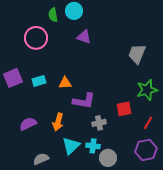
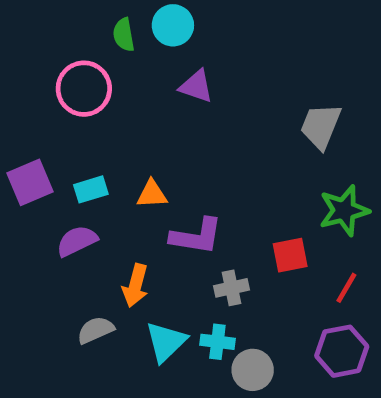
purple semicircle: (28, 124) -> (77, 241), moved
gray semicircle: (41, 159) -> (96, 330), moved

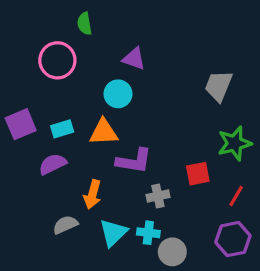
cyan circle: (173, 25) -> (118, 94), moved
orange triangle: (152, 194) -> (104, 132), size x1.4

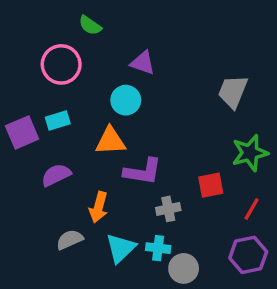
green semicircle: (85, 24) -> (90, 25), turned -45
cyan rectangle: (62, 129) -> (58, 121), moved

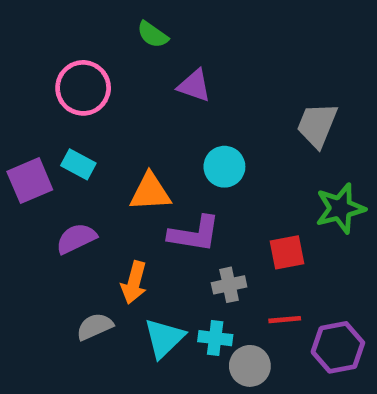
green semicircle: (90, 25) -> (153, 35), moved
cyan circle: (126, 100) -> (224, 167), moved
cyan rectangle: (58, 121) -> (78, 164), turned 45
red line: (252, 209) -> (285, 320), moved, turned 55

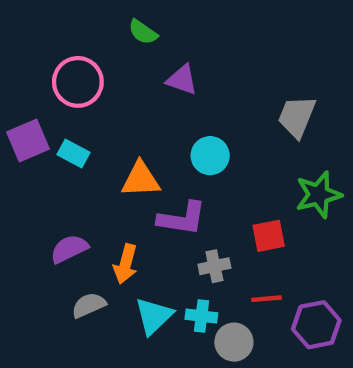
purple square: (30, 181) -> (28, 140), moved
purple semicircle: (76, 238) -> (69, 249), moved

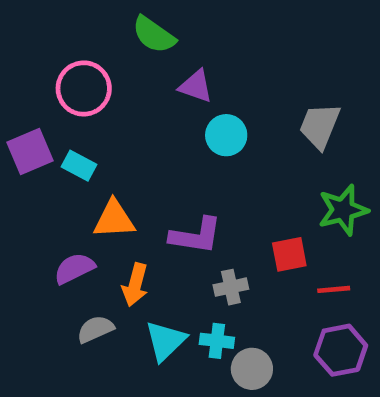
green semicircle: (143, 32) -> (154, 35), size x1.4
cyan circle: (210, 156) -> (226, 135), moved
orange triangle: (141, 179) -> (114, 219), moved
red line: (266, 299) -> (334, 289), moved

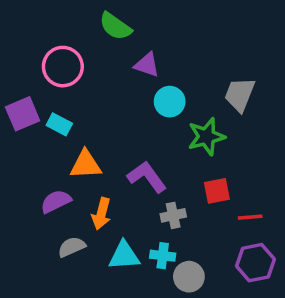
green star: (343, 210) -> (206, 137), moved
purple L-shape: (196, 236) -> (147, 177), turned -135
cyan triangle: (165, 341) -> (124, 256), turned 40

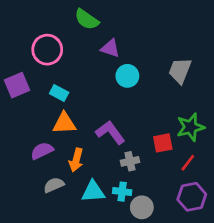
cyan rectangle: (59, 124) -> (59, 93), moved
green star: (206, 137) -> (190, 127), moved
red line: (250, 217) -> (188, 163), turned -48

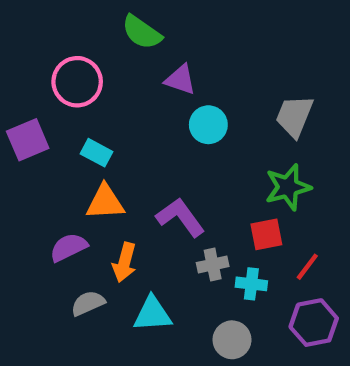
green star: (190, 127) -> (288, 187), moved
cyan cross: (122, 192) -> (251, 284), moved

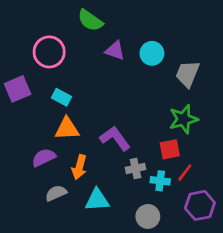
cyan circle: (208, 125) -> (152, 53), moved
red line: (307, 267) -> (185, 173), moved

